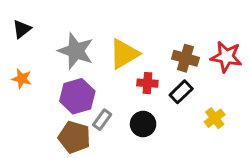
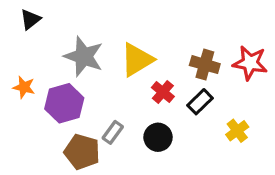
black triangle: (22, 29) -> (30, 19), moved
red cross: (147, 83) -> (163, 92), turned 36
purple hexagon: (77, 96) -> (64, 103), moved

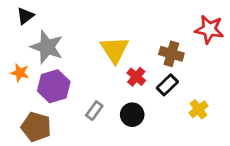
gray star: (84, 56) -> (47, 47), moved
yellow triangle: (137, 60) -> (115, 50), turned -32
red star: (250, 63) -> (209, 29), moved
brown pentagon: (82, 152) -> (36, 127), moved

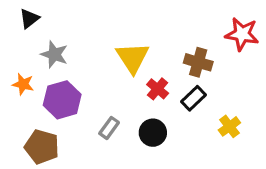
gray star: (47, 47) -> (54, 54), size x0.7

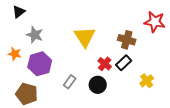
red cross: (158, 89) -> (105, 64), moved

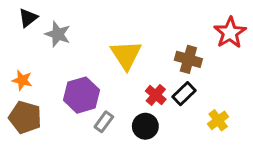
red star: (155, 22) -> (230, 33), turned 30
gray star: (35, 35) -> (58, 34), moved
purple hexagon: (40, 64) -> (81, 95), moved
brown pentagon: (27, 94) -> (25, 117), moved

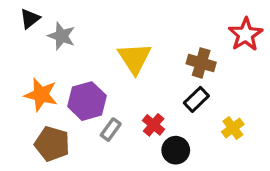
orange star: (22, 80) -> (41, 95), moved, size x1.5
red cross: (156, 95) -> (154, 125), moved
brown pentagon: (25, 117) -> (52, 144), moved
black circle: (145, 126) -> (176, 150), moved

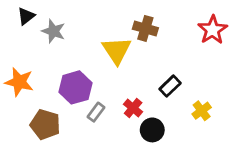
brown cross: (201, 63) -> (145, 28), moved
orange star: (41, 95) -> (19, 82), moved

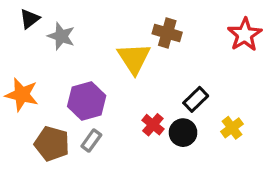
gray rectangle: (96, 112) -> (91, 140), moved
black circle: (152, 130) -> (183, 133), moved

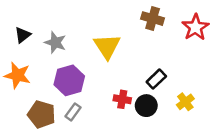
black triangle: (30, 19) -> (23, 35), moved
brown cross: (167, 33) -> (153, 19), moved
gray star: (61, 36) -> (55, 42), moved
red cross: (153, 125) -> (122, 99), turned -30

